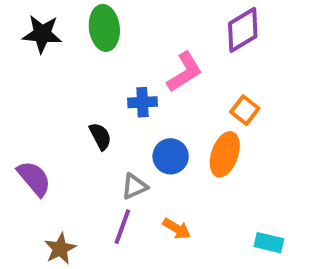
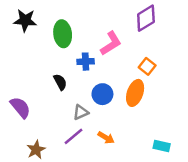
green ellipse: (104, 28) -> (63, 34), moved
purple line: (122, 227) -> (73, 136), turned 30

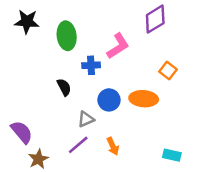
orange square: (147, 66) -> (168, 70), moved
orange ellipse: (135, 93) -> (144, 99), turned 75
purple semicircle: (20, 107) -> (22, 132), moved
orange arrow: (106, 138) -> (113, 146), turned 35

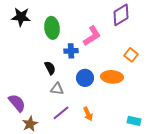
gray triangle: (86, 119) -> (57, 89), moved, turned 32

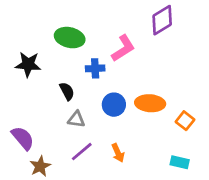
black star: (21, 17) -> (28, 64), moved
green ellipse: (52, 28) -> (70, 38), turned -70
orange square: (131, 55) -> (185, 121), moved

